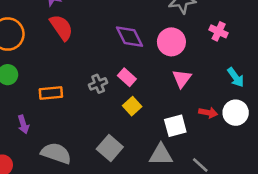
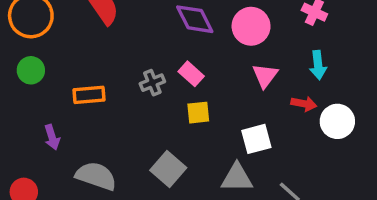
cyan arrow: (236, 77) -> (318, 65), moved, turned 30
yellow square: (132, 106) -> (198, 113), turned 36
red arrow: (208, 113) -> (304, 104), moved

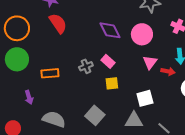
green circle: (31, 70) -> (17, 59), size x1.5
red arrow: (304, 104) -> (168, 71), moved

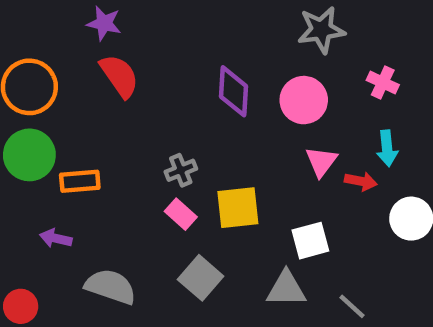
purple diamond: (110, 30) -> (233, 91), turned 30
pink rectangle: (108, 61) -> (181, 214), moved
orange rectangle: (50, 73) -> (80, 181), moved
yellow square: (112, 83) -> (238, 208), size x1.5
purple arrow: (29, 97) -> (56, 238), turned 120

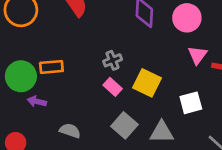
green circle: (29, 155) -> (21, 76), moved
yellow square: (238, 208) -> (147, 83), turned 32
gray semicircle: (111, 287) -> (70, 131), size x0.7
gray triangle: (286, 289) -> (162, 132), moved

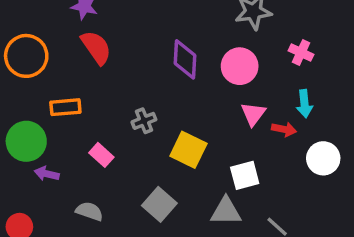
orange rectangle: (51, 67) -> (65, 107), moved
pink rectangle: (113, 87) -> (101, 155), moved
gray triangle: (162, 132) -> (226, 211), moved

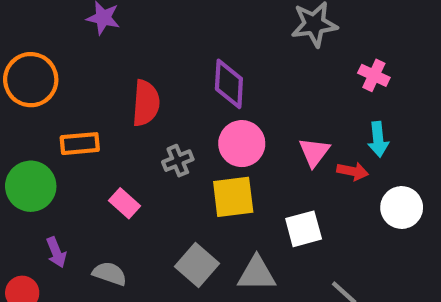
red semicircle: (96, 47) -> (146, 103), moved, turned 39
pink circle: (240, 66) -> (242, 144), moved
yellow square: (188, 150) -> (233, 197), turned -33
purple arrow: (47, 174) -> (56, 252), moved, turned -125
gray triangle: (226, 211) -> (257, 274), moved

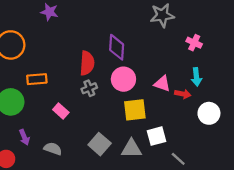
red semicircle: (146, 103) -> (87, 63), moved
pink triangle: (314, 152) -> (162, 84), turned -48
yellow square: (233, 197) -> (135, 110), moved
white square: (304, 229) -> (157, 136), moved

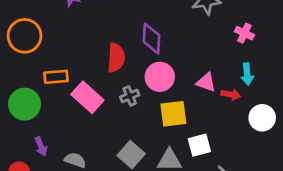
gray cross: (89, 88) -> (130, 96), moved
pink rectangle: (61, 111) -> (87, 97), moved, size x1.6

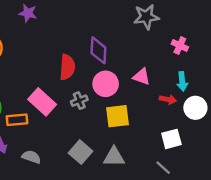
orange rectangle: (56, 77) -> (17, 120), moved
pink triangle: (206, 82) -> (142, 77), moved
white circle: (262, 118) -> (195, 108), moved
white square: (199, 145) -> (171, 139), moved

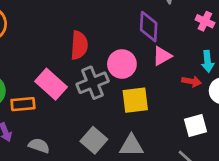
purple diamond: (98, 50) -> (149, 27), moved
pink triangle: (142, 77) -> (162, 56), turned -48
gray cross: (79, 101) -> (93, 83), size x1.6

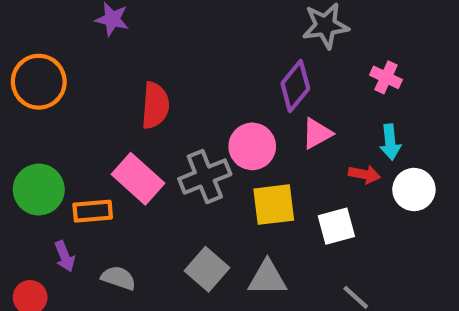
purple diamond: (149, 27) -> (295, 86), turned 36
red semicircle: (79, 45) -> (155, 105), moved
white square: (196, 126) -> (336, 226), moved

